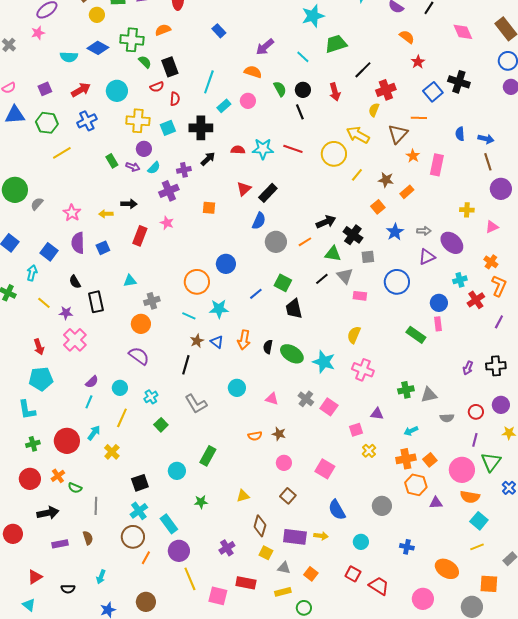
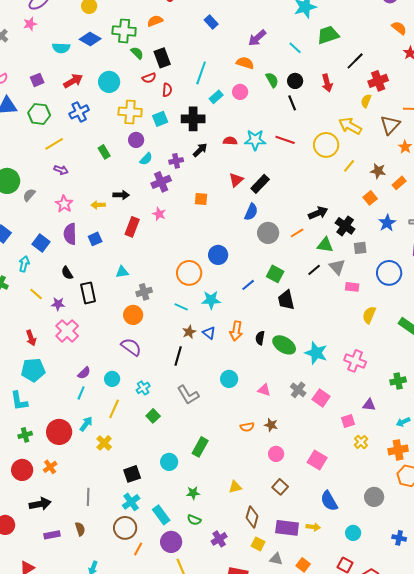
purple arrow: (133, 167) -> (61, 170), moved
yellow semicircle: (354, 335) -> (369, 315), moved
green semicircle: (75, 488) -> (194, 520), moved

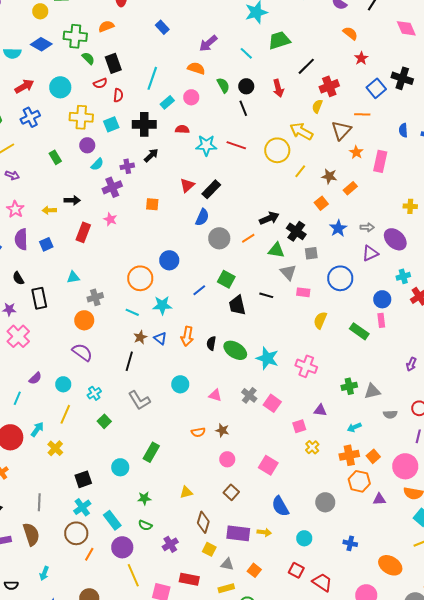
red semicircle: (230, 141) -> (182, 129), moved
black line: (314, 270) -> (266, 295), moved, turned 56
cyan line: (81, 393) -> (17, 398), moved
brown semicircle: (80, 529) -> (31, 534), size x1.6

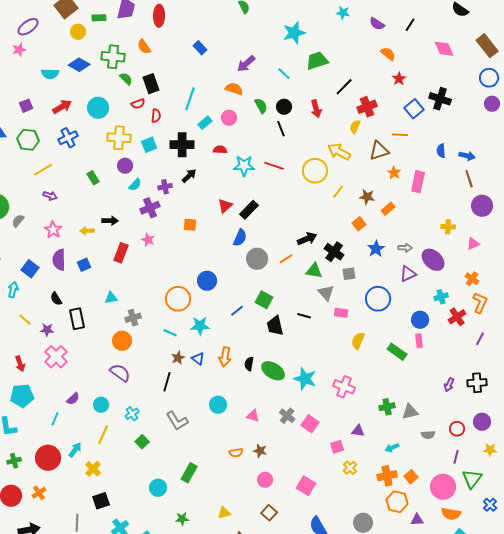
orange semicircle: (106, 26) -> (144, 47), turned -105
brown triangle: (341, 130) -> (379, 151), turned 30
black square: (83, 479) -> (101, 501), moved

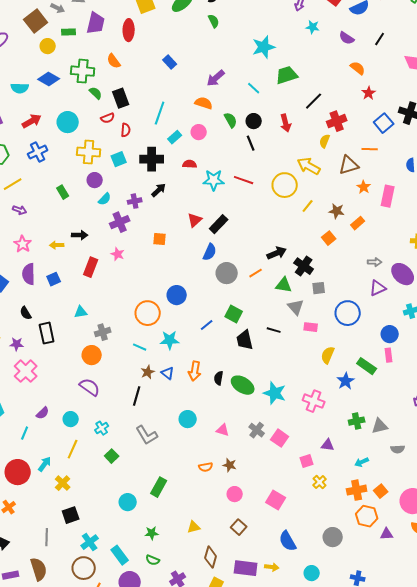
blue star: (376, 249) -> (346, 381), moved

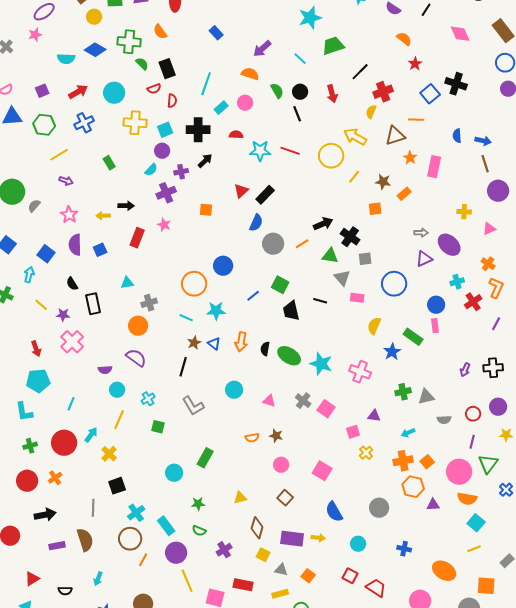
purple circle: (95, 180) -> (162, 151), moved
orange square: (329, 238) -> (375, 209), turned 32
purple semicircle: (43, 413) -> (105, 370), moved, turned 40
green square: (112, 456) -> (158, 427), turned -32

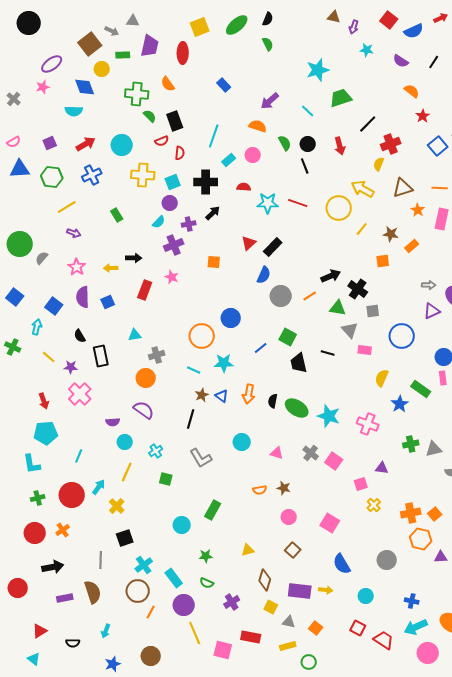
blue diamond: (95, 50) -> (85, 87), moved, turned 40
orange line: (416, 120) -> (440, 188), moved
cyan arrow: (408, 433) -> (416, 627), moved, size x1.6

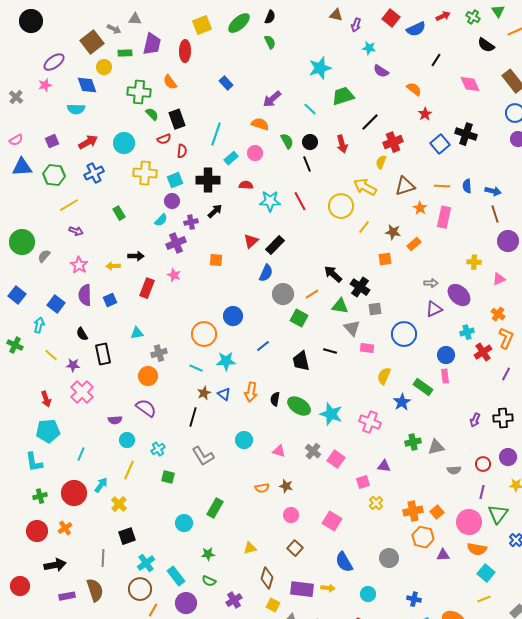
purple semicircle: (401, 61) -> (381, 71), moved
red line: (298, 203) -> (300, 201), turned 42
black arrow: (331, 276) -> (333, 274), turned -114
green square: (288, 337) -> (299, 318), moved

